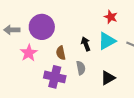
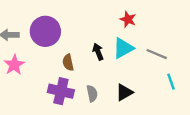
pink star: (29, 53) -> (14, 65), moved
gray semicircle: (81, 68) -> (92, 94), moved

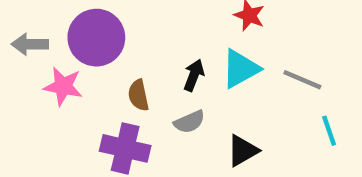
black arrow: (98, 52) -> (194, 75), turned 42
pink star: (14, 65) -> (63, 86), moved, turned -30
gray semicircle: (92, 94) -> (189, 122), moved, turned 77

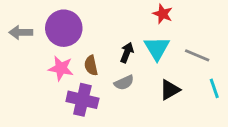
cyan triangle: (240, 69) -> (157, 48), turned -32
pink star: (63, 86) -> (61, 68), moved
black triangle: (243, 151) -> (170, 90), moved

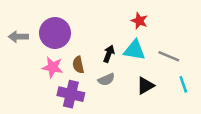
cyan triangle: (157, 48) -> (134, 50), turned -50

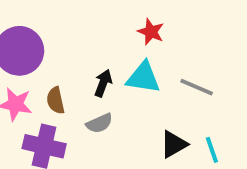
cyan line: (183, 84) -> (212, 150), moved
black triangle: (145, 86) -> (174, 144), moved

